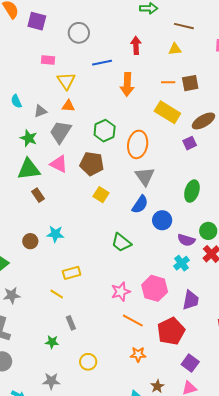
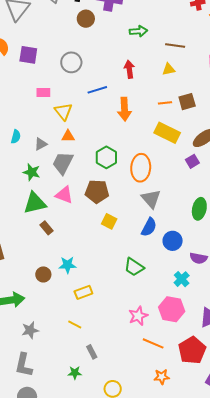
cyan semicircle: (16, 101) -> (16, 137), turned -136
cyan cross: (181, 263) -> (182, 279), moved
yellow rectangle: (72, 273) -> (83, 292), moved

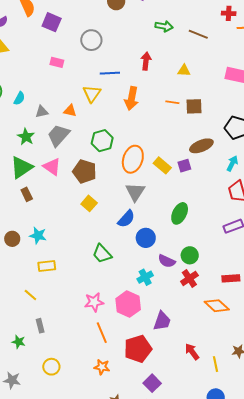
brown line: (175, 45) -> (198, 34), moved
yellow triangle: (63, 111) -> (92, 94), moved
yellow rectangle: (167, 133) -> (162, 165), moved, size x0.7
green triangle: (35, 203) -> (22, 167), turned -35
orange line: (153, 343) -> (102, 333), turned 30

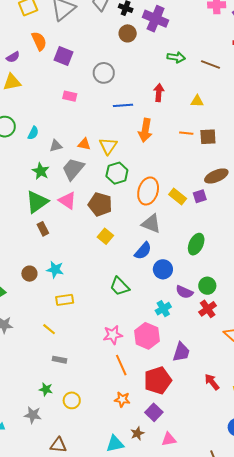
yellow triangle: (92, 94) -> (108, 146), moved
gray triangle: (135, 192) -> (151, 224), turned -40
gray rectangle: (40, 326) -> (59, 360), turned -64
green star: (19, 342) -> (46, 389), moved
purple square: (152, 383) -> (154, 412), moved

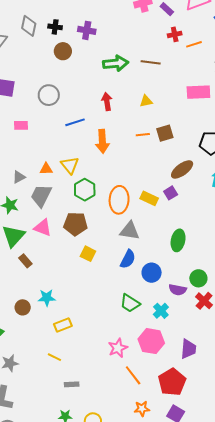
purple cross: (156, 19) -> (87, 30), size x0.7
green arrow: (176, 57) -> (116, 63), size x1.4
green trapezoid: (120, 286) -> (130, 303), moved

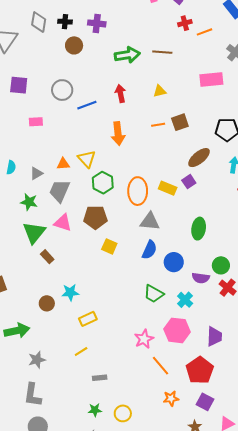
blue line: (75, 122) -> (87, 105), moved
yellow line: (54, 357) -> (81, 351), turned -56

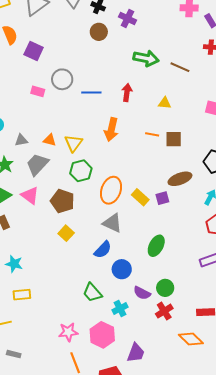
gray circle: (62, 90) -> (62, 79), moved

